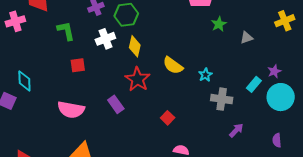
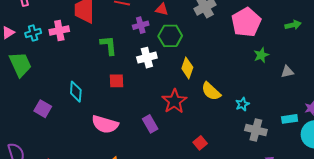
yellow diamond: (135, 46) -> (187, 68), moved
cyan diamond: (24, 81) -> (76, 92), moved
cyan rectangle: (254, 84) -> (290, 119), turned 35

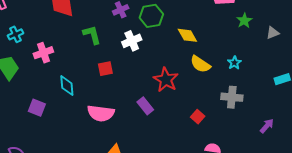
pink cross: (59, 31) -> (43, 53), moved
yellow diamond: (187, 68) -> (187, 35), moved, turned -40
cyan star: (242, 104) -> (234, 63), moved
gray cross: (256, 130) -> (232, 97), moved

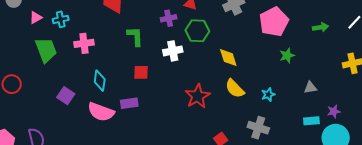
gray triangle: (273, 33) -> (310, 88), moved
purple rectangle: (145, 106) -> (129, 103), moved, turned -72
pink semicircle: (101, 113) -> (101, 112), moved

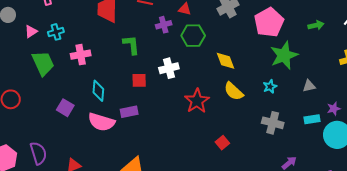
white cross: (173, 51) -> (169, 68), moved
green star: (287, 56) -> (284, 55), size x1.8
cyan star: (268, 95) -> (270, 87), moved
gray cross: (258, 128) -> (273, 123), moved

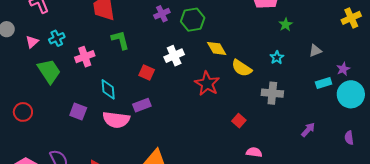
green L-shape: (131, 45) -> (120, 40), moved
green star: (284, 55) -> (286, 24), size x0.5
yellow diamond: (226, 61) -> (217, 48), moved
red square: (139, 80) -> (147, 73), turned 35
gray cross: (273, 123) -> (272, 93), moved

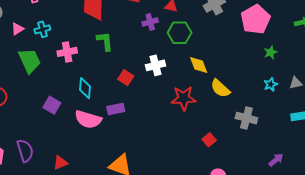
cyan star: (277, 58) -> (271, 84), moved
red star: (207, 84) -> (184, 98), turned 30

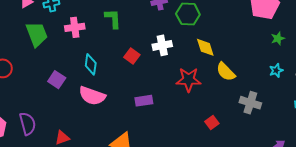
purple rectangle: (116, 109) -> (144, 101), moved

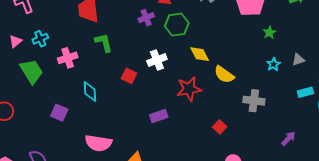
pink semicircle: (92, 96) -> (98, 143), moved
purple rectangle: (144, 101) -> (159, 116), moved

